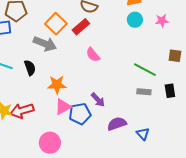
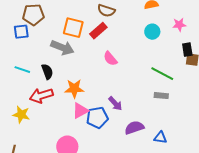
cyan circle: (135, 20) -> (152, 32), moved
orange square: (56, 24) -> (73, 28), turned -30
black rectangle: (170, 91) -> (187, 50), moved
red arrow: (22, 111) -> (41, 96), moved
blue triangle: (143, 134) -> (160, 138), turned -40

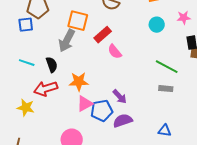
red rectangle: (98, 31) -> (103, 35), moved
gray arrow: (62, 48) -> (67, 41), turned 95
purple semicircle: (134, 128) -> (123, 121), moved

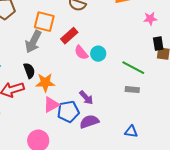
cyan circle: (157, 25) -> (98, 54), moved
black semicircle: (52, 65) -> (29, 71), moved

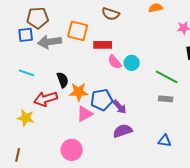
red rectangle: (69, 36) -> (103, 45), turned 42
gray arrow: (33, 42) -> (50, 42), moved, turned 55
blue pentagon: (68, 112) -> (102, 100), moved

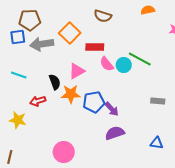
orange square: (78, 31) -> (70, 33), turned 30
green line: (167, 77) -> (140, 59), moved
red arrow: (46, 99) -> (38, 101), size x0.7
pink triangle: (85, 114) -> (77, 71), moved

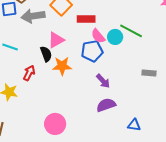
pink triangle: (77, 71) -> (56, 40), moved
red arrow: (38, 101) -> (29, 73), turned 133
blue pentagon: (94, 102) -> (92, 51), moved
blue triangle: (157, 143) -> (134, 125), moved

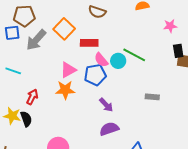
gray arrow: (33, 16) -> (36, 40), turned -40
pink triangle: (56, 40) -> (68, 70), moved
black semicircle: (46, 54) -> (26, 119), moved

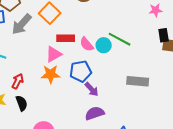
red rectangle: (89, 43) -> (66, 38), moved
blue pentagon: (95, 75) -> (81, 71), moved
gray rectangle: (152, 97) -> (138, 81), size x1.5
black semicircle: (26, 119) -> (22, 103), moved

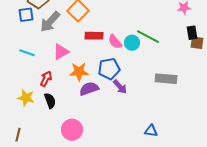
pink triangle: (54, 54) -> (61, 52), moved
purple semicircle: (95, 113) -> (89, 89), moved

